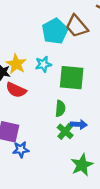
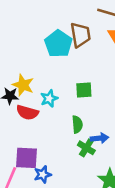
brown trapezoid: (77, 26) -> (80, 35), turned -140
cyan star: (43, 64) -> (49, 98), moved
green square: (72, 78) -> (84, 90), size x0.6

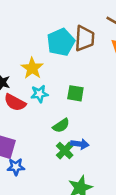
yellow star: (23, 85) -> (32, 68), moved
green semicircle: (77, 124) -> (61, 126), turned 48

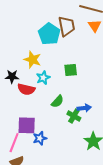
green semicircle: (61, 126) -> (57, 101), moved

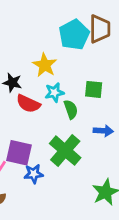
green semicircle: (57, 101) -> (71, 109), moved, turned -72
blue arrow: (84, 108) -> (103, 131), moved
green cross: (74, 116) -> (65, 151), moved, size x1.6

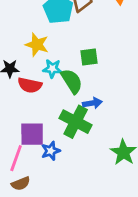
cyan star: (54, 92) -> (52, 69), turned 30
green semicircle: (71, 109) -> (72, 81), size x1.4
blue arrow: (103, 131) -> (92, 103), moved

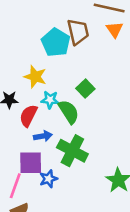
green square: (89, 57) -> (85, 89), turned -36
red semicircle: (30, 85) -> (28, 116), turned 105
blue arrow: (92, 103) -> (43, 136), moved

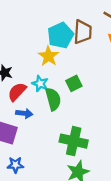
yellow star: (35, 77) -> (48, 56), moved
green cross: (72, 151) -> (74, 141), moved, turned -32
blue star: (48, 179) -> (15, 165), moved

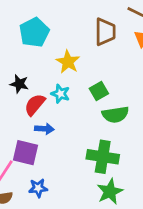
cyan pentagon: (60, 35) -> (34, 32), moved
green semicircle: (53, 99) -> (115, 115), moved, turned 100

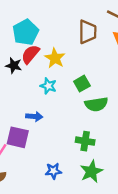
black star: (19, 84) -> (14, 65), moved
red semicircle: (35, 105) -> (30, 54), moved
green cross: (103, 157) -> (85, 141), size x0.7
blue star: (38, 188) -> (53, 171), moved

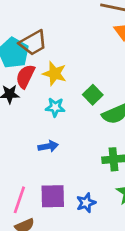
brown trapezoid: (88, 32) -> (33, 43), moved, turned 75
purple square: (18, 137) -> (53, 196), moved

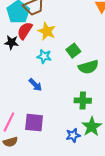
blue arrow: (48, 146) -> (35, 85), turned 48
blue star: (86, 203) -> (73, 135), moved

